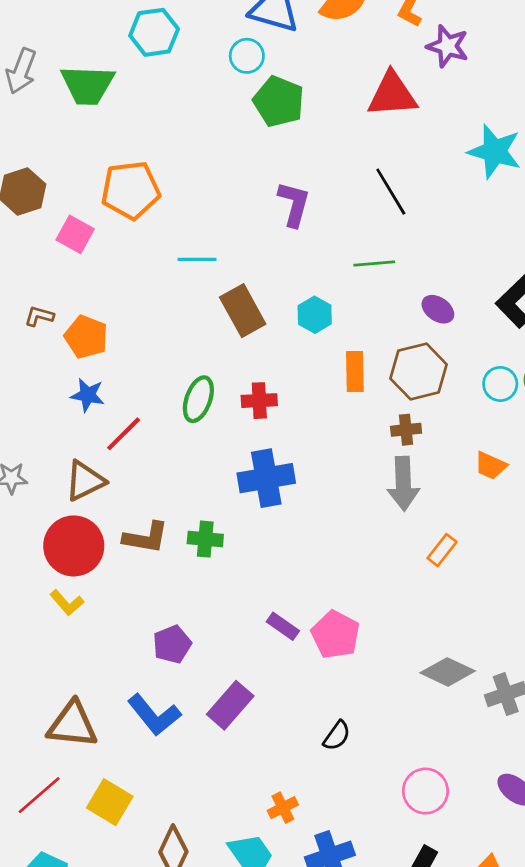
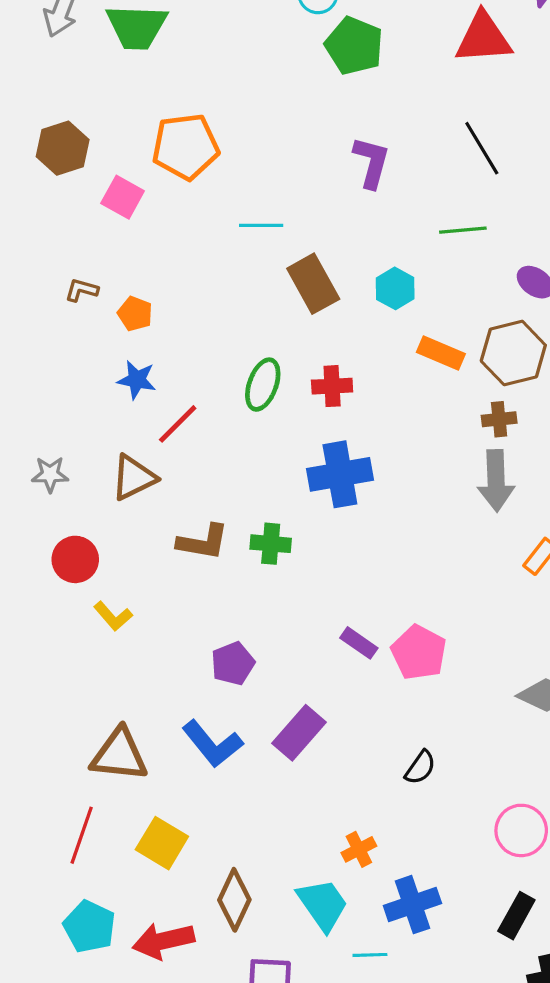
orange pentagon: (86, 337) -> (135, 314), size x0.7
orange rectangle: (355, 372) -> (441, 353), turned -66
red circle: (74, 546) -> (75, 559), moved, size x0.7
red line: (39, 795) -> (82, 835), turned -30

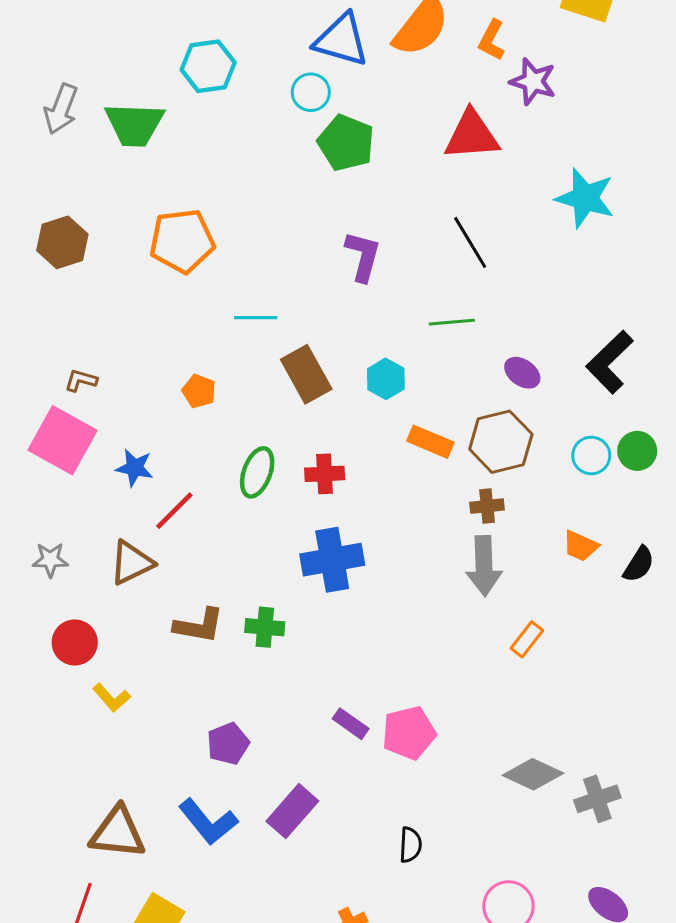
pink square: (123, 197) -> (62, 440), moved, size x1.6
orange pentagon: (135, 314) -> (199, 391), moved
pink pentagon: (419, 652) -> (409, 733), turned 30
black semicircle: (420, 767) -> (410, 845), turned -32

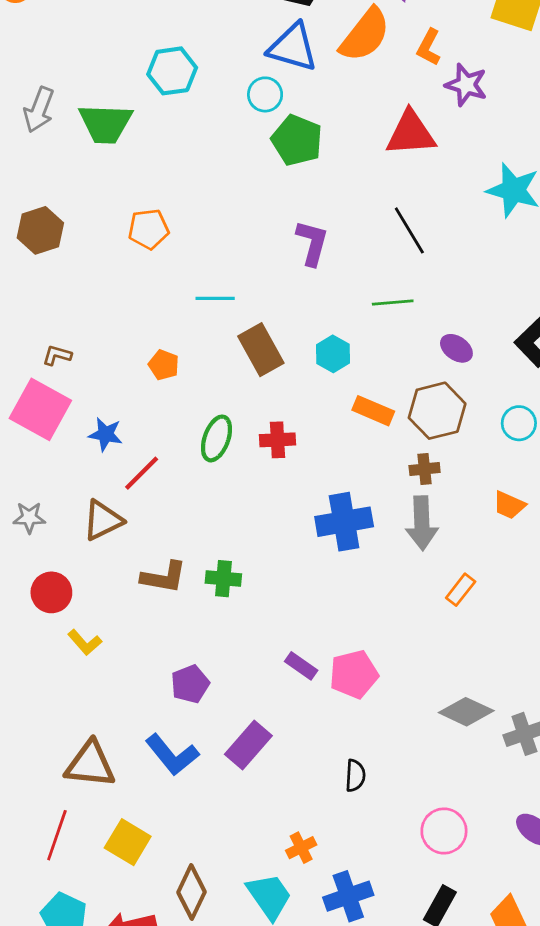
orange pentagon: (182, 241) -> (149, 229), size x0.7
blue cross: (332, 560) -> (344, 522), moved

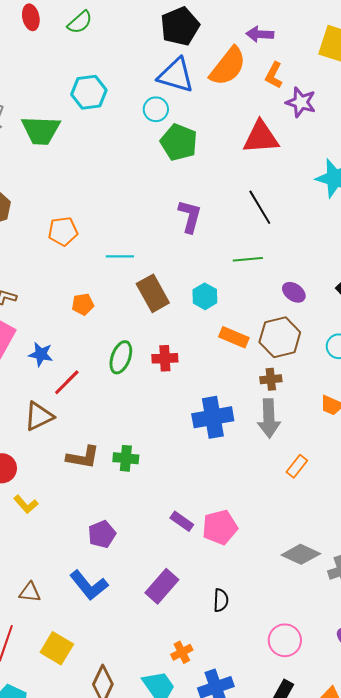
orange pentagon: (149, 229) -> (63, 231), moved
orange pentagon: (164, 365) -> (83, 304), turned -30
purple rectangle: (248, 745) -> (162, 586), moved
brown triangle: (90, 764) -> (30, 592), size x0.6

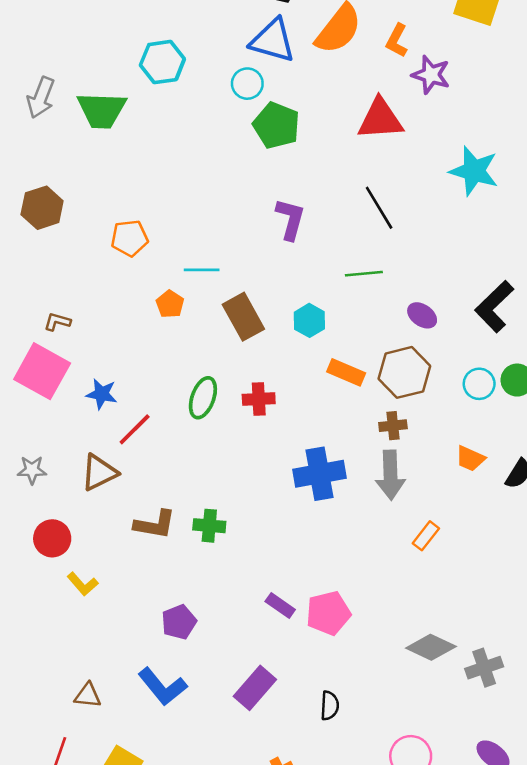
orange pentagon: (83, 304) -> (170, 304), moved, turned -30

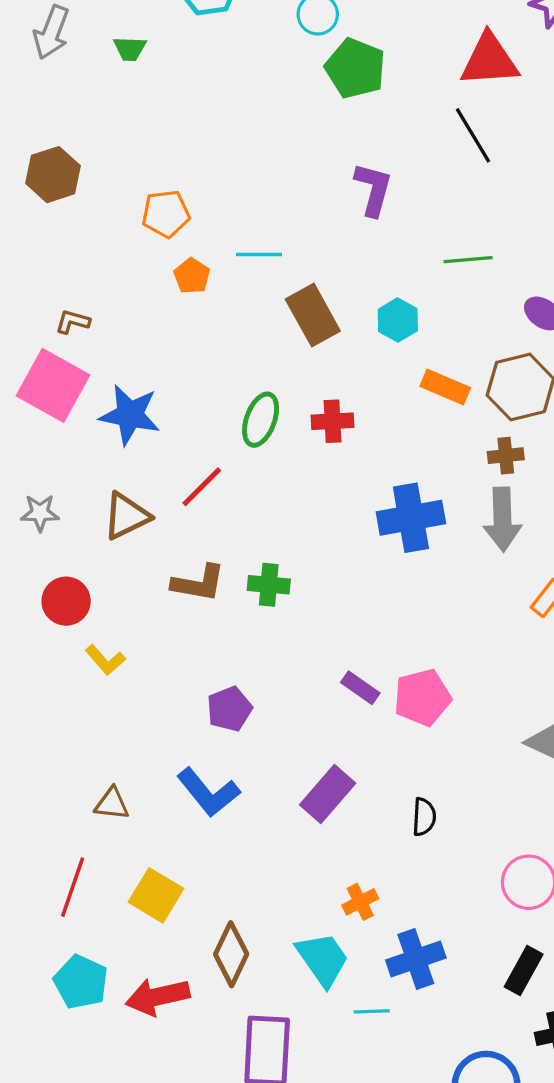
green trapezoid: (102, 110) -> (130, 49), size x0.5
black line: (379, 208) -> (473, 135), moved
orange pentagon: (170, 304) -> (192, 276), moved
blue star: (102, 394) -> (130, 415), size x1.5
red line: (135, 429) -> (202, 487), moved

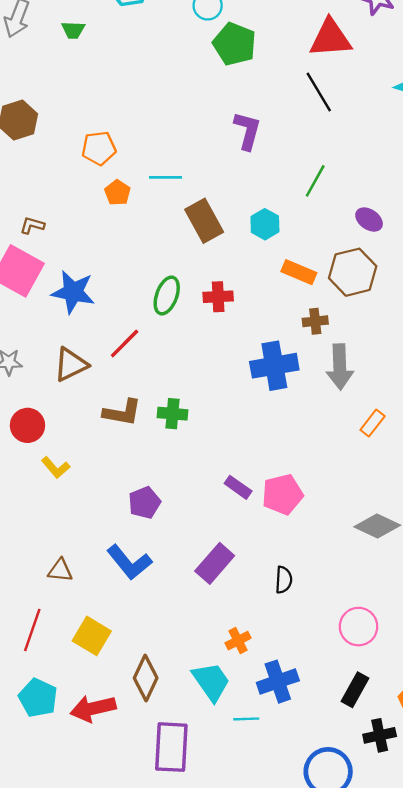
green line: (468, 260) -> (315, 181), turned -56
brown cross: (506, 456) -> (315, 321), moved

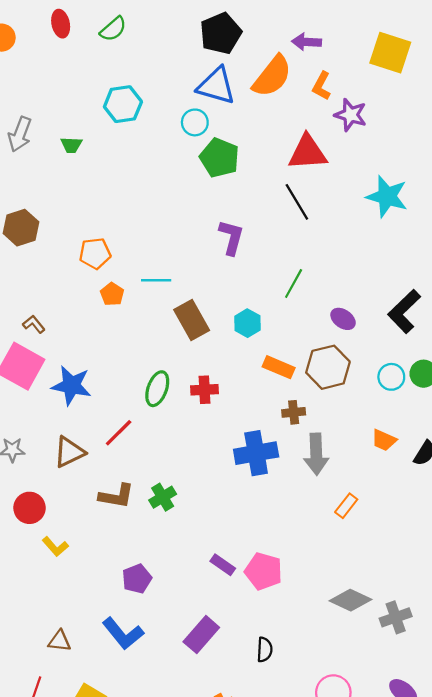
brown L-shape: (32, 225) -> (34, 324), turned 35
green cross: (173, 414) -> (163, 497), turned -36
pink pentagon: (282, 494) -> (264, 571), turned 30

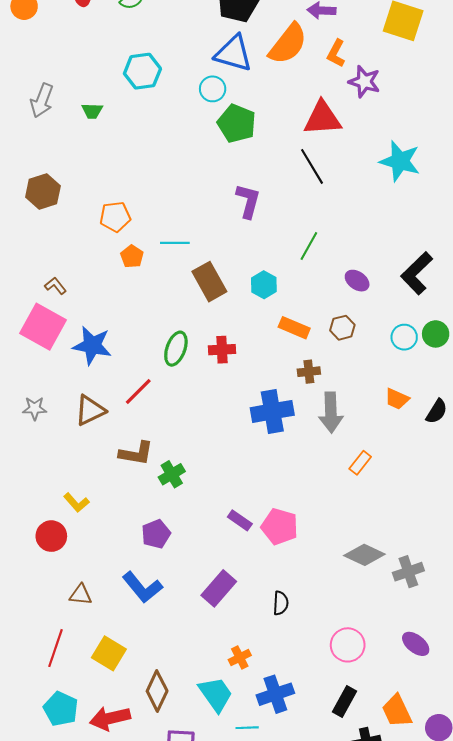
brown hexagon: (328, 367) -> (342, 328), size x0.6
green cross: (163, 497) -> (172, 474), moved
red circle: (29, 508) -> (51, 536), moved

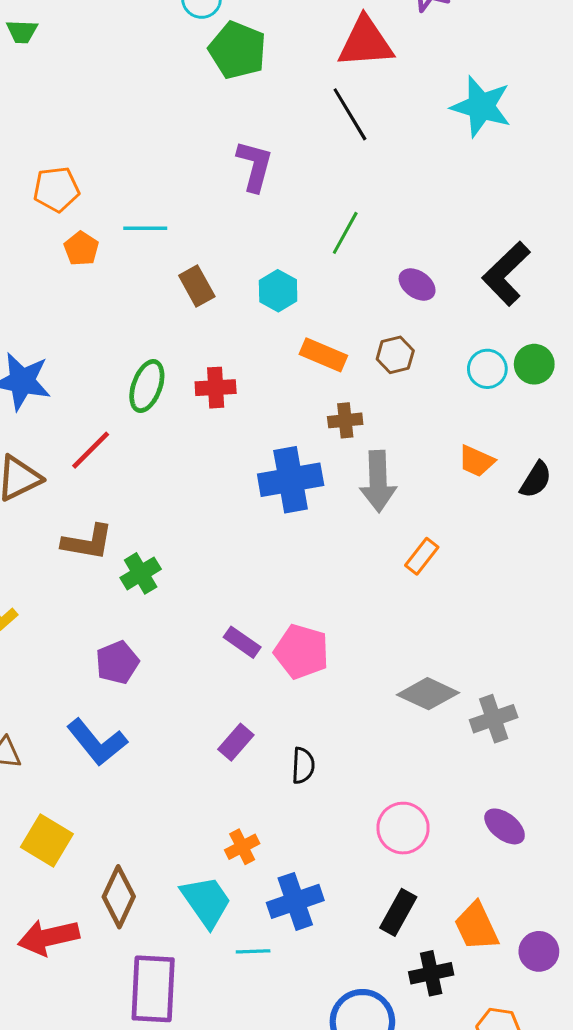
brown rectangle: (209, 282) -> (197, 286), size x0.7
purple rectangle: (219, 588) -> (236, 742), moved, size x0.7

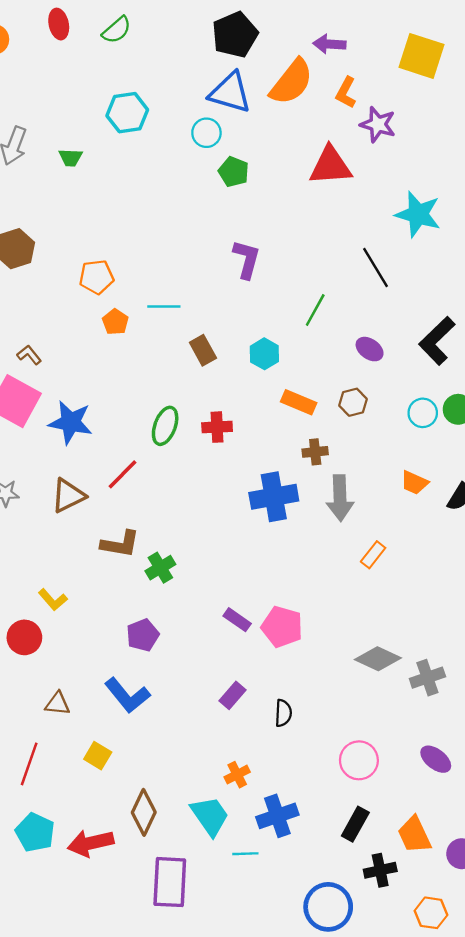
green pentagon: (237, 50) -> (234, 172), size x0.7
black line: (350, 114) -> (375, 267), moved
yellow square: (47, 841) -> (98, 756), moved, size x0.7

